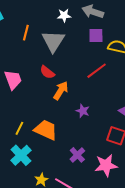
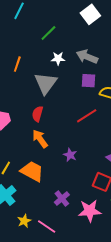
orange line: (26, 33) -> (17, 64), moved
red semicircle: (47, 72) -> (37, 114), turned 63
orange arrow: (61, 91) -> (40, 139), moved, turned -72

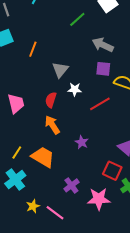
green line: (48, 33) -> (77, 19), moved
white star: (58, 58) -> (75, 89), moved
gray triangle: (46, 83) -> (60, 70), size x0.7

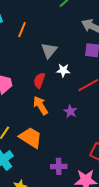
purple star: (82, 142) -> (70, 111), moved
purple cross: (71, 185) -> (59, 166), turned 35

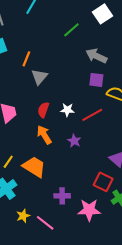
gray triangle: (49, 50) -> (39, 77), moved
white star: (63, 70) -> (67, 110), moved

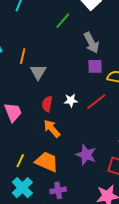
gray arrow: (96, 56) -> (91, 43), turned -135
purple star: (74, 141) -> (86, 155), moved, size x1.5
purple cross: (62, 196) -> (58, 190), moved

